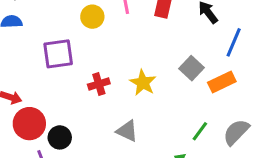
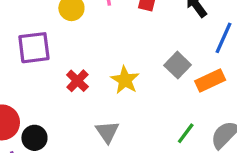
red cross: (99, 84) -> (77, 81), turned -30
gray triangle: (127, 131) -> (107, 132), turned 30

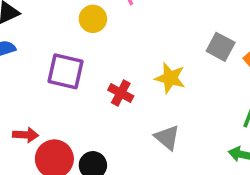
purple square: (34, 48) -> (66, 71), turned 36

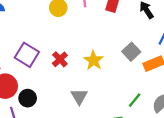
purple square: (66, 71) -> (27, 55), moved

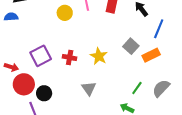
purple square: (27, 55) -> (41, 56), turned 35
red cross: (60, 59) -> (70, 57), turned -32

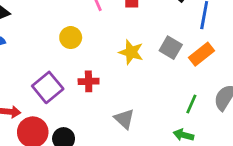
yellow circle: (65, 13) -> (71, 38), moved
yellow star: (99, 56) -> (131, 52), moved

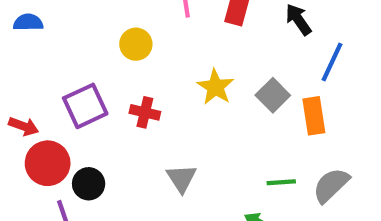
orange rectangle: (201, 54) -> (314, 116), turned -75
green line: (191, 104) -> (281, 182), turned 48

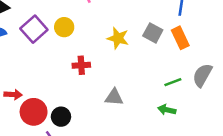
purple square: (85, 106) -> (34, 29), moved
gray triangle: (181, 178) -> (114, 97), turned -36

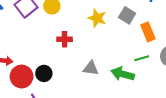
orange rectangle: (180, 38) -> (148, 32), moved
green arrow: (167, 110) -> (123, 74), moved, size x1.5
black circle: (61, 117) -> (44, 73), moved

